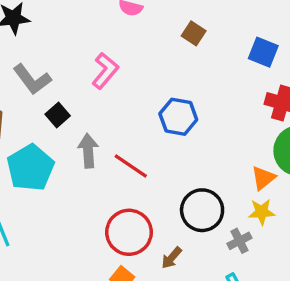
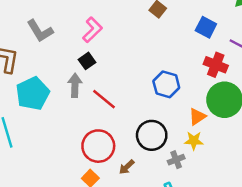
black square: (58, 115) -> (87, 61), moved
blue hexagon: (178, 117) -> (166, 84), moved

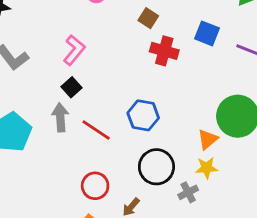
red cross: (216, 65) -> (164, 51), moved
blue hexagon: (166, 84) -> (143, 115), moved
red circle: (98, 146) -> (95, 186), size x0.7

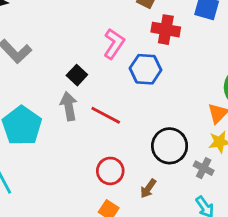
pink L-shape: (74, 50) -> (114, 44), moved
blue hexagon: (143, 115) -> (145, 69), moved
gray cross: (188, 192) -> (204, 168), turned -30

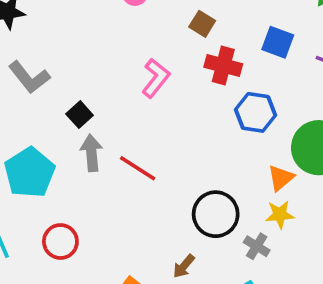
blue hexagon: (145, 69) -> (255, 112), moved
black square: (77, 75) -> (80, 115), moved
red circle: (110, 171) -> (60, 242), moved

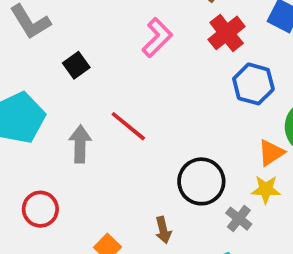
red cross: (223, 66) -> (227, 33), turned 30
gray arrow: (91, 153) -> (80, 144), moved
red circle: (60, 242) -> (40, 209), moved
brown arrow: (184, 266) -> (163, 230), turned -60

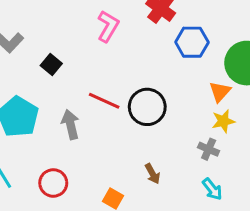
black circle: (201, 181) -> (147, 107), moved

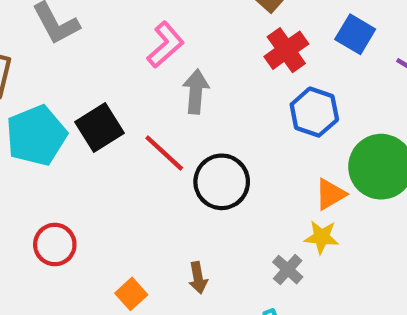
pink L-shape: (108, 26) -> (165, 45), moved
black square: (51, 64) -> (99, 127), moved, size x1.5
gray arrow: (70, 124) -> (196, 92), moved

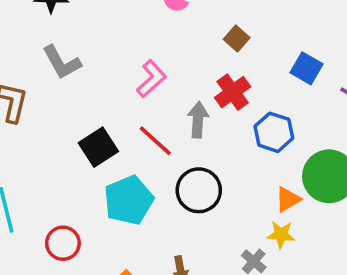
red cross: (286, 50) -> (233, 92), moved
gray arrow: (196, 92) -> (198, 120), moved
cyan pentagon: (36, 135) -> (129, 200), moved
red line: (164, 153) -> (155, 141), moved

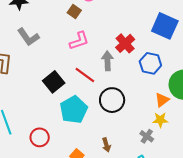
brown square: (237, 38) -> (74, 12), moved
blue square: (306, 68) -> (165, 26), size x1.5
pink L-shape: (151, 79) -> (79, 41), turned 30

